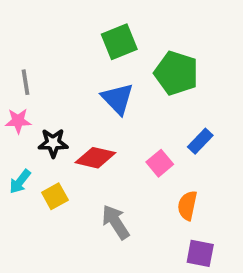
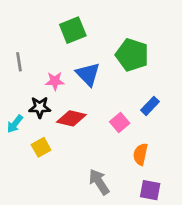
green square: (119, 42) -> (73, 30), moved
pink star: (18, 121) -> (55, 81), moved
cyan arrow: (20, 182) -> (15, 124), moved
gray arrow: (116, 222) -> (99, 182), moved

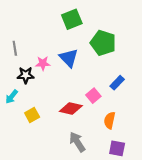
green square: (73, 30) -> (72, 19), moved
black star: (40, 107) -> (26, 75), moved
red diamond: (71, 118) -> (71, 109), moved

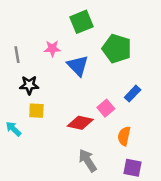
pink star: (43, 63) -> (52, 49), moved
cyan arrow: (12, 97) -> (13, 129), moved, turned 96
yellow square: (32, 115) -> (36, 111), moved, turned 32

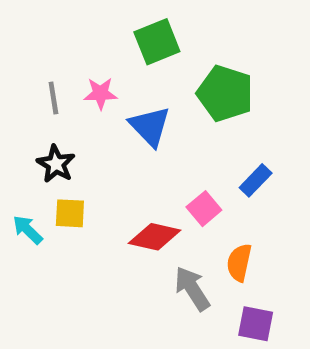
gray line: (17, 55) -> (53, 98), moved
black star: (29, 85) -> (56, 164), turned 30
cyan arrow: (13, 129) -> (28, 230), moved
gray arrow: (88, 160) -> (192, 288), moved

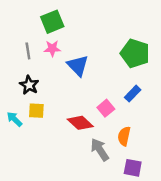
green square: (157, 42) -> (52, 22), moved
green pentagon: (225, 93) -> (135, 53), moved
red diamond: (155, 237) -> (80, 123), turned 30

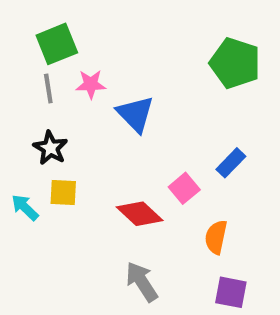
green square: (52, 22) -> (57, 44), moved
green pentagon: (135, 53) -> (235, 63), moved
gray arrow: (100, 150) -> (142, 282), moved

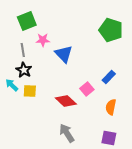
gray line: (48, 88) -> (23, 50), moved
cyan arrow: (25, 207) -> (12, 85), moved
orange semicircle: (216, 237) -> (111, 107), moved

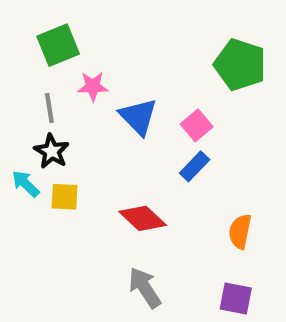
blue rectangle: (109, 77) -> (195, 166), moved
pink square: (87, 89) -> (197, 125), moved

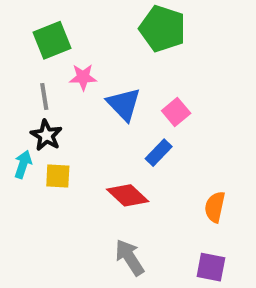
green pentagon: (240, 65) -> (163, 29), moved
blue rectangle: (195, 166) -> (159, 153), moved
cyan arrow: (26, 184) -> (23, 164), turned 64

